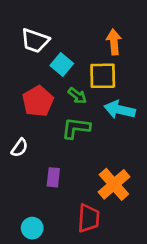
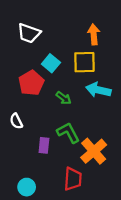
cyan square: (62, 65) -> (51, 63), moved
green arrow: (77, 96) -> (64, 98), moved
green L-shape: (76, 128) -> (68, 133), moved, turned 55
white semicircle: (19, 148) -> (16, 121), turned 119

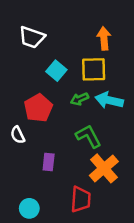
red pentagon: (31, 83) -> (38, 108), moved
green arrow: (64, 98) -> (79, 99), moved, turned 119
green L-shape: (68, 133) -> (88, 136), moved

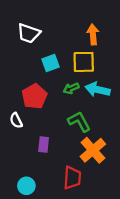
cyan square: (56, 71) -> (50, 63), turned 30

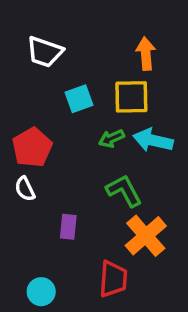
red pentagon: (34, 96) -> (32, 147), moved

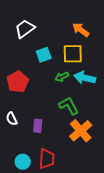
white trapezoid: (45, 52) -> (25, 29), turned 125
orange arrow: (146, 54) -> (81, 30), turned -48
white semicircle: (25, 189) -> (12, 119), moved
red trapezoid: (113, 279) -> (47, 159), moved

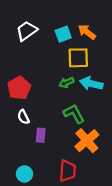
cyan square: (44, 55) -> (63, 34), moved
white semicircle: (12, 119) -> (23, 117), moved
red trapezoid: (47, 159) -> (68, 171), moved

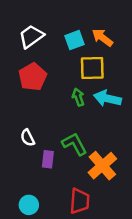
green arrow: (66, 83) -> (78, 97), turned 96
red pentagon: (19, 88) -> (33, 77), moved
green L-shape: (74, 114) -> (74, 144), moved

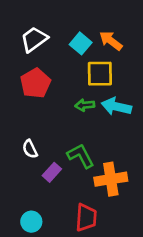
cyan square: (74, 40) -> (81, 43), turned -30
green arrow: (78, 97) -> (85, 105), turned -78
purple rectangle: (48, 159) -> (52, 172), turned 36
orange cross: (102, 166) -> (111, 179), turned 32

